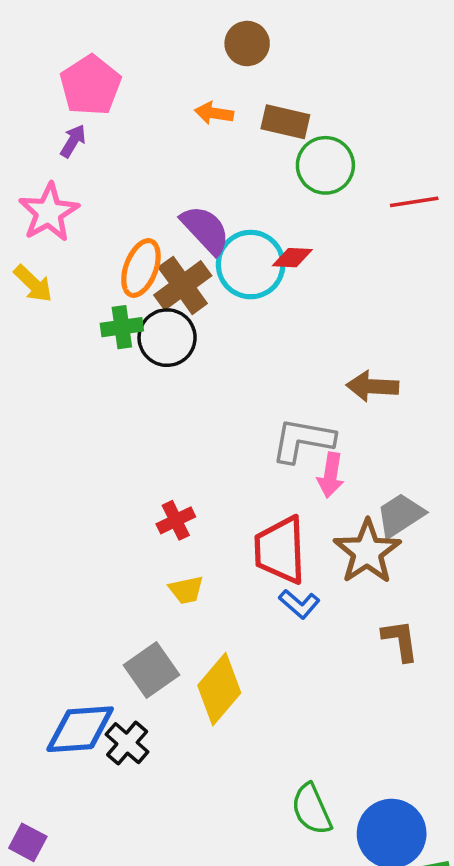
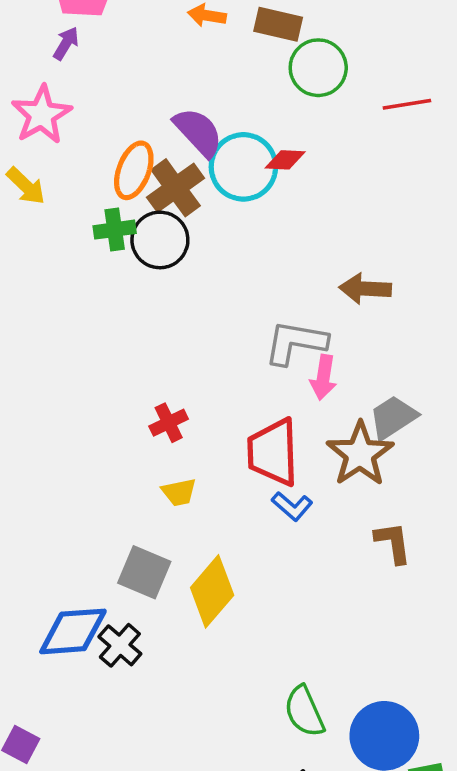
gray square: (151, 670) -> (144, 572), turned -32

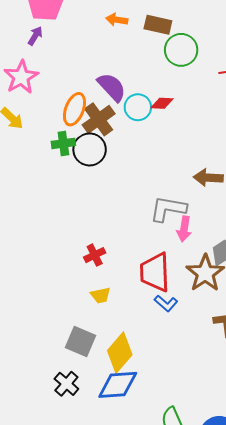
cyan circle: (243, 167) -> (138, 107), size x0.7
blue diamond: (73, 631) -> (118, 385), moved

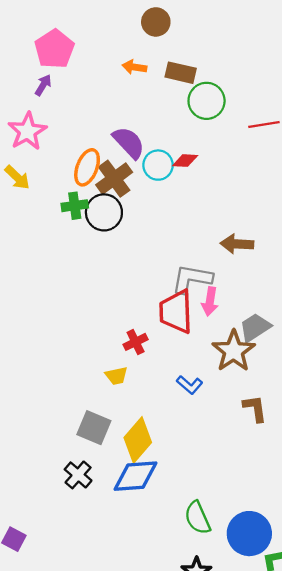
red cross: (95, 255) -> (136, 342), moved
red trapezoid: (155, 272) -> (176, 312), moved

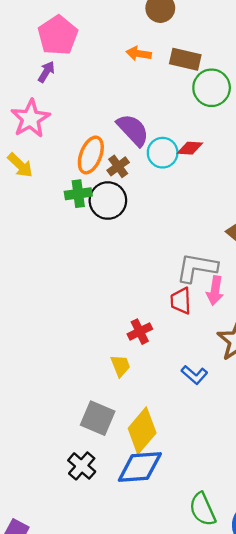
brown cross: (114, 179) -> (118, 166), size x0.6
red trapezoid: (176, 312) -> (181, 301), size x0.6
yellow trapezoid: (116, 376) -> (120, 366), turned -100

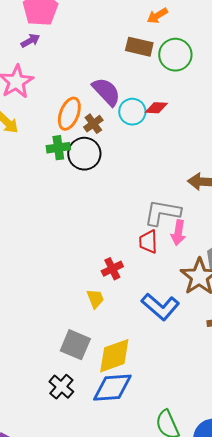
orange arrow: (139, 54) -> (157, 16), moved, turned -40
brown rectangle: (185, 59) -> (139, 47), moved
purple arrow: (46, 72) -> (30, 41), turned 30
blue L-shape: (194, 375) -> (160, 307), size x1.6
yellow diamond: (142, 431) -> (114, 356), turned 30

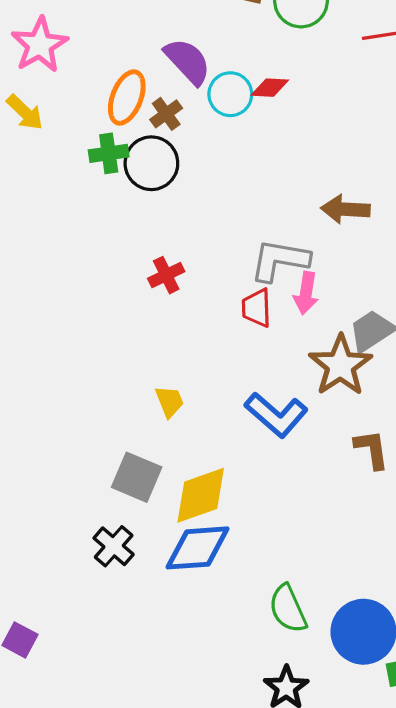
red cross: (112, 269) -> (166, 275), moved

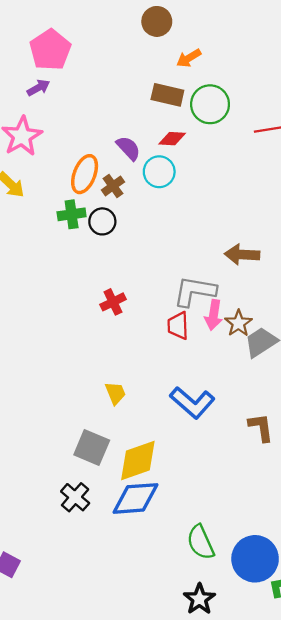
purple semicircle: (188, 61) -> (128, 148), size x0.7
red diamond: (270, 88) -> (172, 139), moved
black circle: (151, 163) -> (102, 221), size x0.7
brown star: (340, 365) -> (238, 323), moved, size x0.6

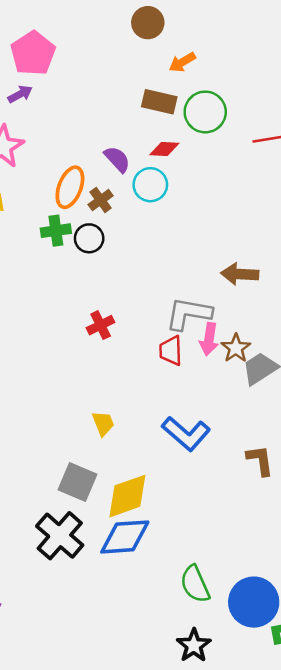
black cross: (75, 497) -> (60, 536), size x1.5

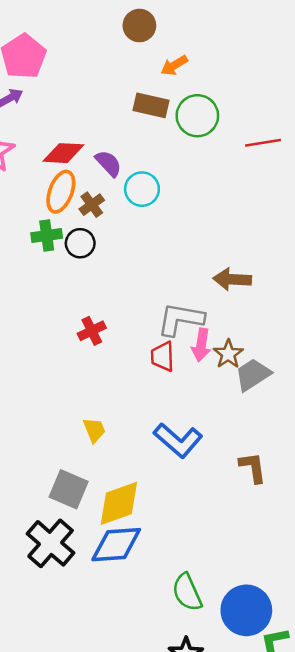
red diamond: (164, 149) -> (63, 153), moved, size x1.4

